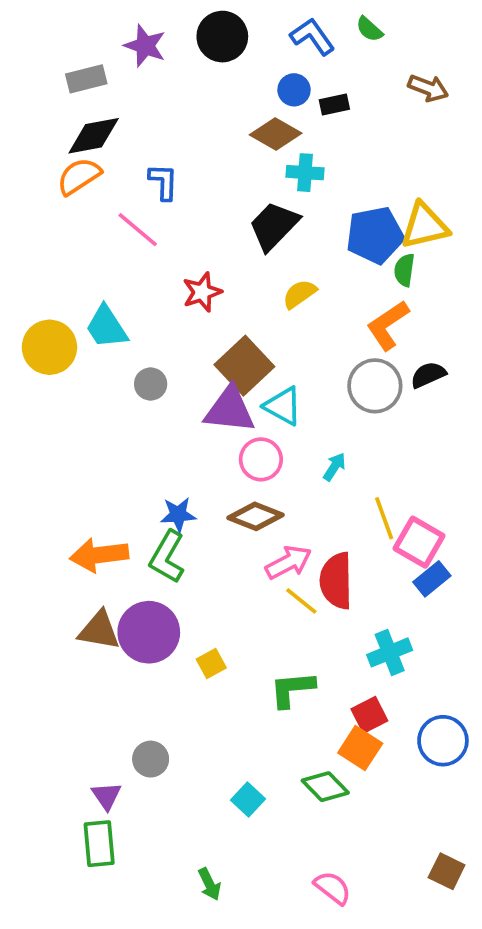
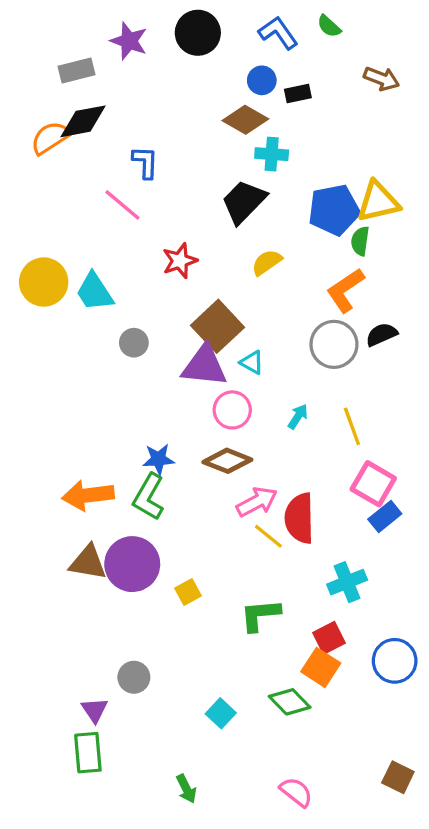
orange semicircle: (79, 176) -> (50, 138), moved
yellow circle: (49, 347) -> (44, 282), moved
cyan triangle: (283, 406) -> (252, 362), size x0.7
yellow line: (384, 518) -> (352, 426), moved

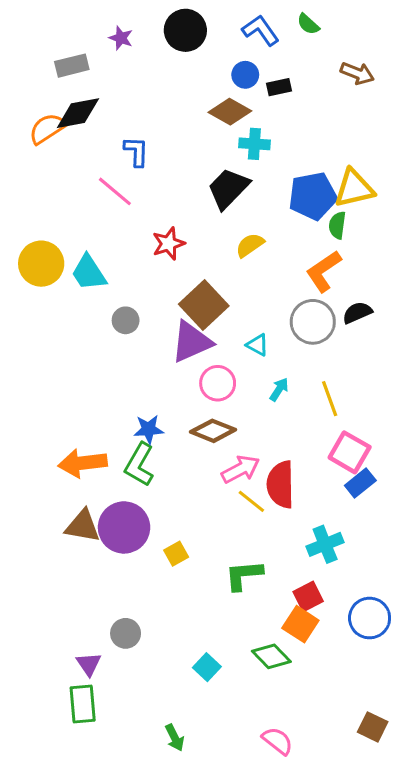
purple star: (129, 41) -> (121, 38), size x0.7
cyan triangle: (252, 362) -> (258, 345), moved
purple triangle: (204, 366) -> (192, 342), turned -30

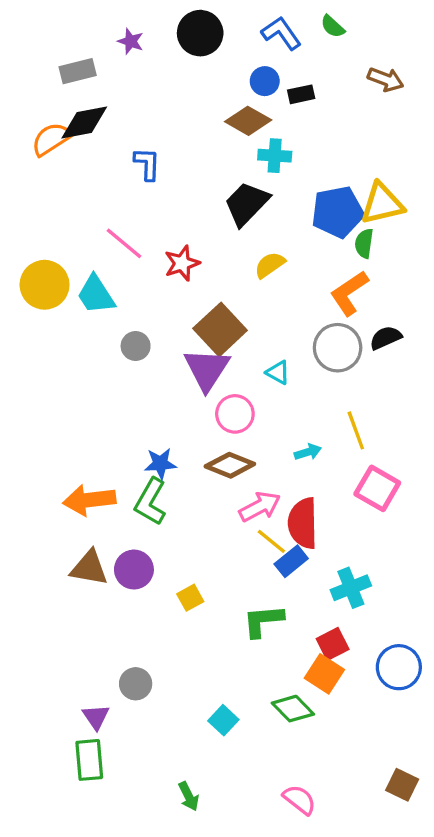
pink line: (115, 191) -> (124, 243), moved
purple triangle: (192, 342) -> (207, 369), turned -33
cyan arrow: (279, 389) -> (308, 452), moved, turned 40
blue rectangle: (360, 483) -> (291, 561), moved
purple circle: (124, 527) -> (134, 570), size x0.7

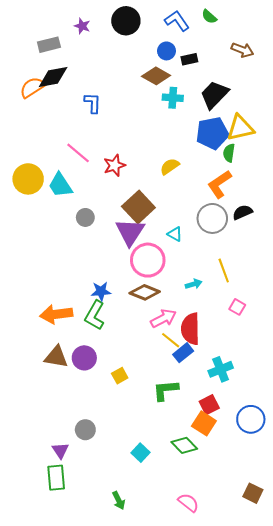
black trapezoid: (247, 204) -> (214, 95), moved
pink circle: (235, 414) -> (148, 260), size x1.4
pink square: (377, 488) -> (237, 307), size x0.6

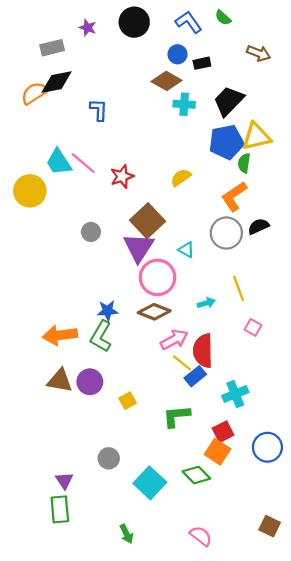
cyan trapezoid: (60, 185) -> (59, 162), moved
gray circle: (85, 430) -> (109, 458), moved
cyan square: (140, 453) -> (150, 483), size x1.6

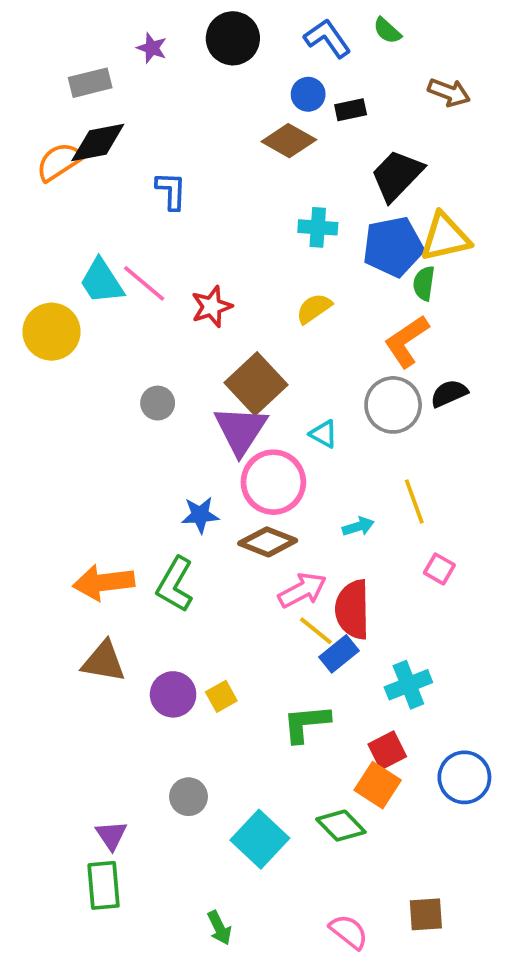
cyan cross: (184, 104) -> (318, 227), moved
blue star: (108, 311) -> (200, 515), moved
purple circle: (90, 382) -> (173, 694), moved
brown square: (270, 526) -> (426, 914), moved, turned -30

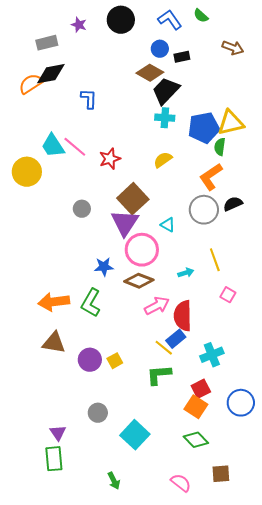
black trapezoid: (397, 175) -> (166, 91), moved
yellow line: (316, 631) -> (164, 348), moved
green diamond: (341, 826) -> (196, 440), moved

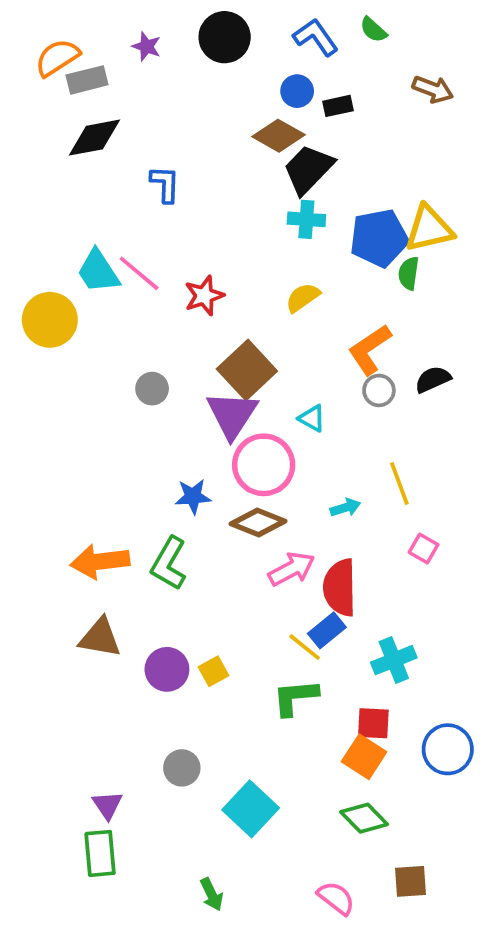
orange semicircle: (31, 84) -> (57, 58), moved
orange L-shape: (211, 177) -> (370, 350), moved
gray circle: (204, 210) -> (379, 390), size x0.6
red square: (201, 389) -> (373, 723), turned 30

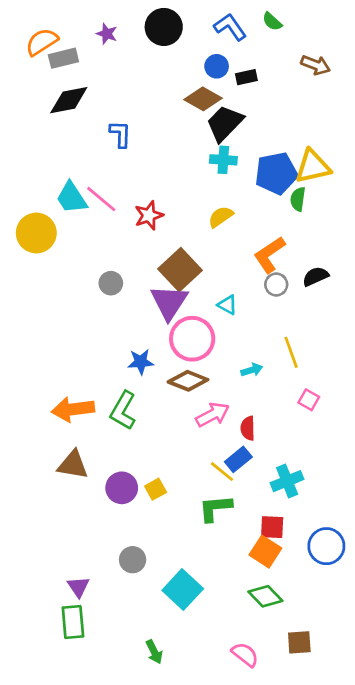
red semicircle: (340, 588) -> (248, 428), size x0.6

